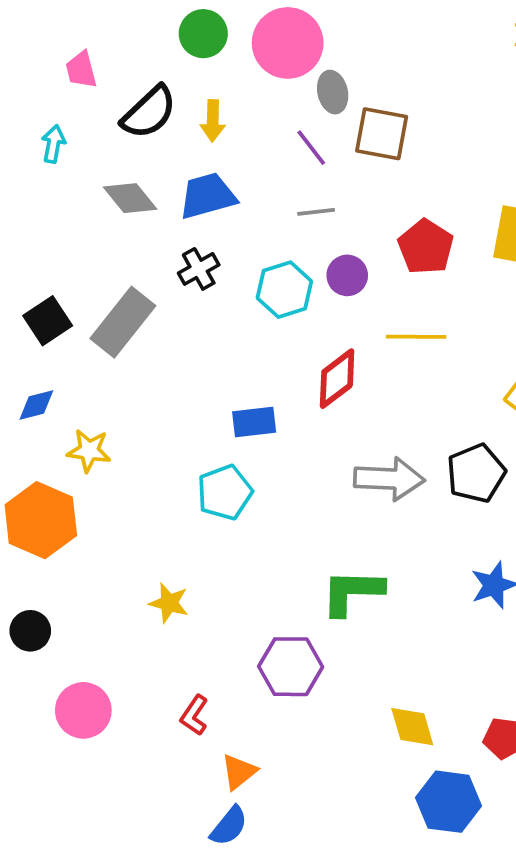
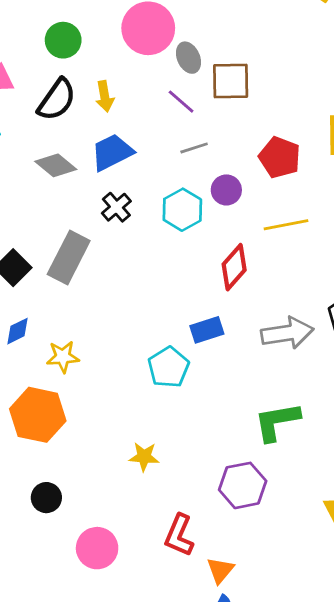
green circle: (203, 34) -> (63, 40), moved
blue rectangle: (254, 422) -> (207, 330), moved
red L-shape: (194, 715) -> (179, 535), size x1.4

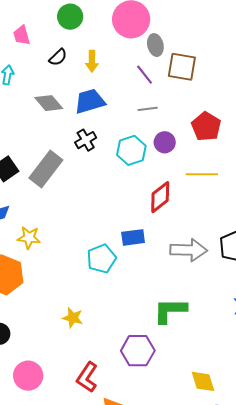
black semicircle: (57, 100) -> (58, 57), size x0.6

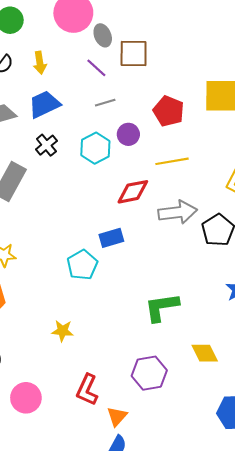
red diamond: (160, 197) -> (133, 192), turned 36
gray arrow: (189, 250) -> (178, 212), moved
purple hexagon: (138, 351) -> (149, 373), moved
yellow diamond: (203, 381) -> (205, 353), moved

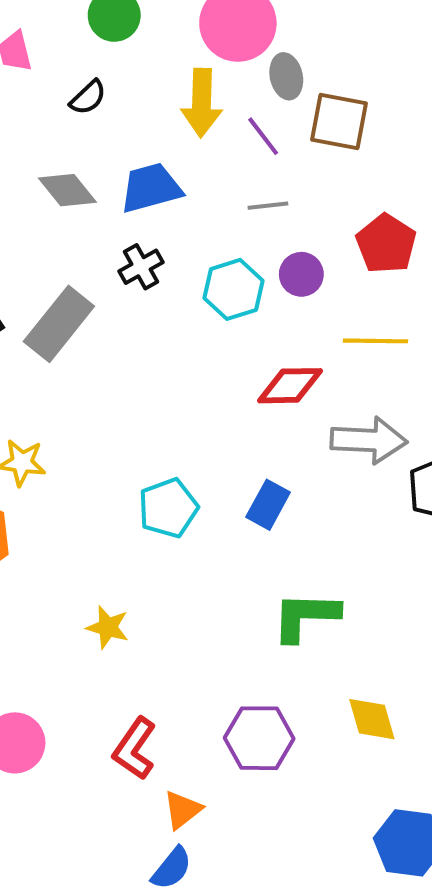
yellow arrow: (40, 63) -> (202, 103), moved, size x1.5
blue rectangle: (111, 238) -> (268, 505), moved, turned -55

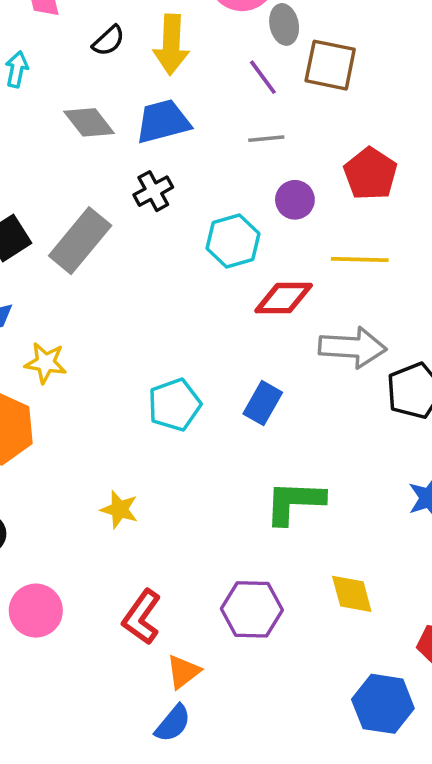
yellow arrow: (202, 103) -> (171, 45), moved
cyan hexagon: (233, 289) -> (233, 241), moved

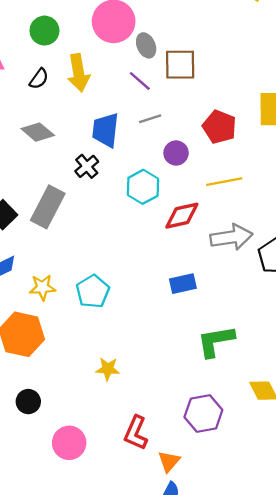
blue trapezoid: (163, 121) -> (106, 130), moved, turned -57
blue rectangle: (263, 403) -> (183, 284), turned 60
cyan pentagon: (174, 405) -> (93, 291), moved

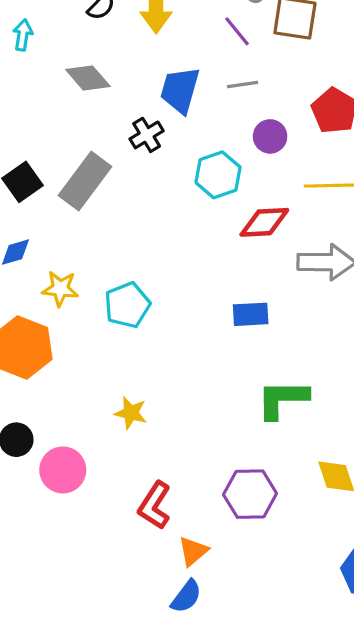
pink circle: (69, 443) -> (63, 470), moved

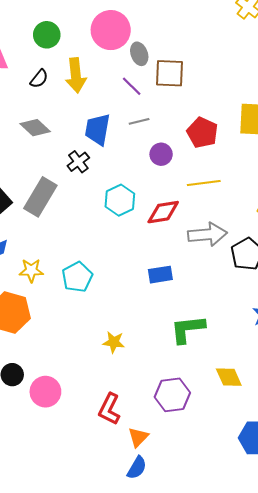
cyan hexagon: (218, 175) -> (120, 200), moved
yellow star: (131, 413) -> (114, 342), moved

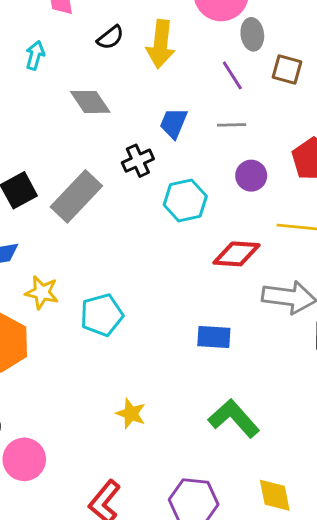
brown square: (170, 73) -> (287, 69), size x0.7
blue trapezoid: (98, 129) -> (174, 123), size x0.7
cyan hexagon: (120, 200) -> (185, 200), moved
green L-shape: (188, 329) -> (234, 418), turned 42

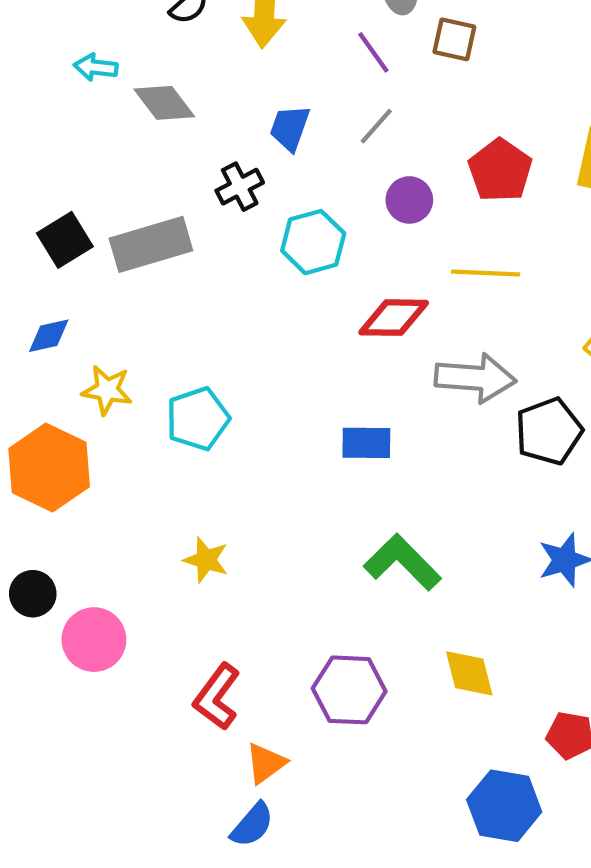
cyan arrow: (35, 55) -> (96, 67), moved, turned -96
gray line: (232, 125) -> (376, 126), turned -44
gray rectangle: (76, 196) -> (151, 244), turned 33
yellow star: (131, 414) -> (206, 560), moved

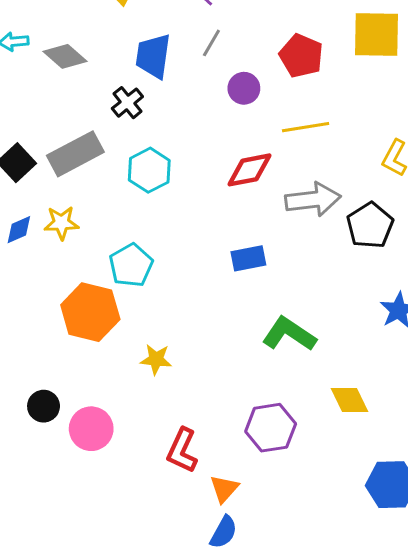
blue trapezoid: (290, 128) -> (153, 56), size x1.4
cyan hexagon: (313, 242) -> (149, 170), moved
yellow star: (107, 390) -> (61, 223), moved
orange hexagon: (49, 468) -> (90, 312), moved

